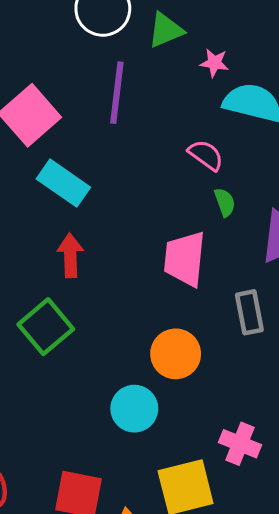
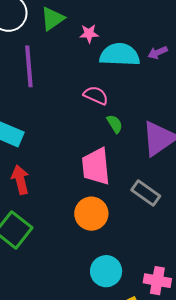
gray rectangle: (249, 312) -> (146, 193), turned -32
orange circle: (176, 354) -> (91, 214), moved
cyan circle: (134, 409) -> (106, 271), moved

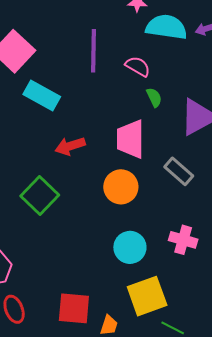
purple line: (29, 66) -> (93, 51), moved
red arrow: (20, 180) -> (70, 146), moved, turned -100
pink cross: (157, 281) -> (183, 240), moved

